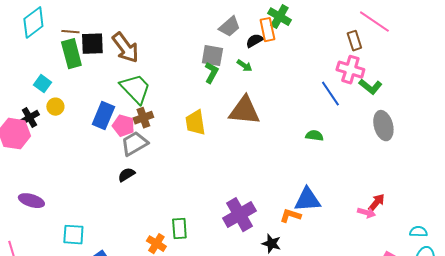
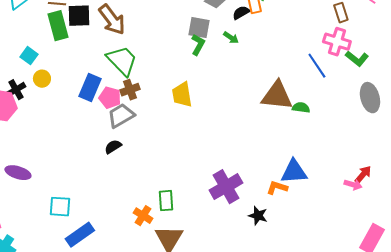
brown triangle: (244, 111) -> (277, 96), moved

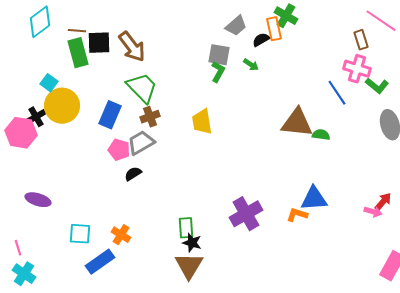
yellow circle: (42, 79) -> (62, 106), size x2.0
pink pentagon: (110, 98) -> (119, 150), moved
orange cross: (143, 216) -> (121, 235), moved
black star: (258, 216) -> (192, 243), moved

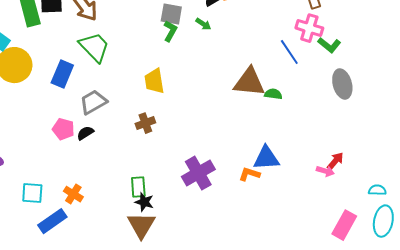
brown cross: (150, 117) -> (145, 123), moved
pink pentagon: (119, 150) -> (63, 129), moved

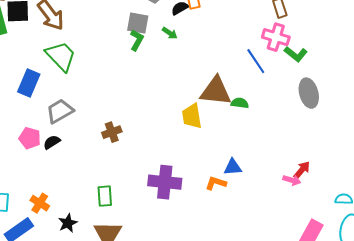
yellow trapezoid: (154, 81) -> (192, 116), moved
blue triangle: (266, 158) -> (233, 167), size x0.7
purple cross: (198, 173) -> (165, 182), turned 36
black star: (144, 202) -> (68, 223), moved, turned 30

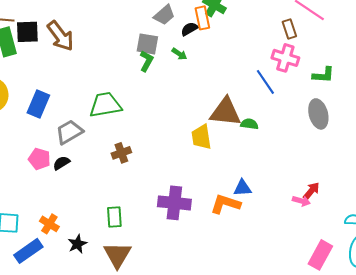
green L-shape: (296, 54) -> (323, 75), moved, turned -35
green trapezoid: (61, 56) -> (105, 105), moved, turned -56
orange L-shape: (216, 183) -> (225, 204), size x1.4

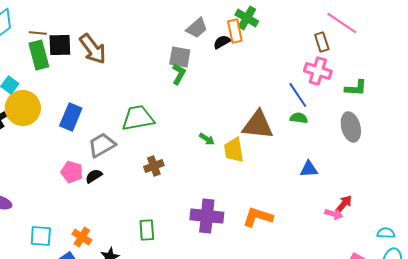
green arrow: (179, 54) -> (207, 139), moved
green semicircle: (249, 124) -> (299, 118), moved
blue triangle: (242, 188) -> (309, 169), moved

